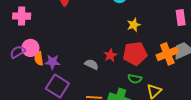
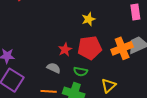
gray semicircle: (92, 64) -> (54, 68), moved
green semicircle: (135, 79) -> (80, 72), moved

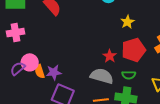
gray semicircle: (54, 68) -> (102, 76), size x1.6

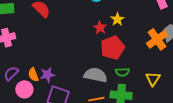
red pentagon: (134, 50) -> (113, 48), moved
red star: (110, 56) -> (100, 28), moved
pink circle: (30, 62) -> (24, 89), moved

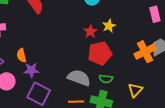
orange semicircle: (33, 75) -> (21, 55), moved

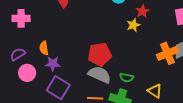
red star: (90, 32) -> (142, 11), moved
red pentagon: (100, 53) -> (100, 54), moved
yellow triangle: (135, 90) -> (155, 91), turned -42

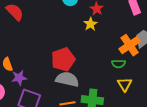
green semicircle: (126, 78) -> (119, 64), moved
yellow triangle: (155, 91) -> (125, 84), turned 35

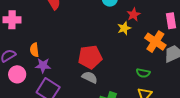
orange cross: (130, 45) -> (155, 42), moved, turned -35
gray semicircle: (67, 79) -> (90, 77), size x0.7

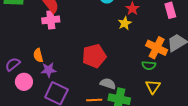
pink cross: (12, 20) -> (51, 20), moved
orange cross: (155, 42) -> (157, 48), moved
gray semicircle: (90, 77) -> (108, 84), moved

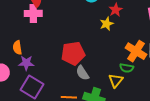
gray semicircle: (108, 84) -> (82, 73), moved, turned -147
yellow triangle: (153, 87) -> (116, 81), moved

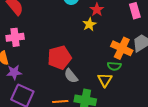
pink cross: (33, 13) -> (15, 37), moved

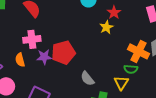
red pentagon: (59, 58) -> (63, 53), moved
purple star: (14, 72) -> (44, 57), moved

